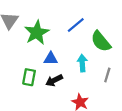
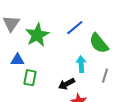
blue triangle: (51, 59) -> (17, 60), moved
black arrow: (54, 80) -> (66, 84), moved

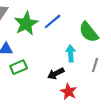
blue line: (75, 28) -> (53, 21), moved
green rectangle: (30, 78) -> (19, 67), turned 56

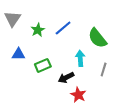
green star: (26, 24) -> (38, 30), size x0.6
green rectangle: (19, 67) -> (43, 65), moved

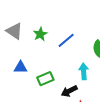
gray triangle: (12, 19) -> (14, 31), turned -30
green star: (38, 30) -> (40, 34), moved

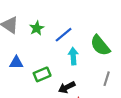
cyan arrow: (84, 71) -> (73, 56), moved

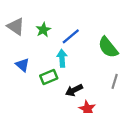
cyan arrow: (73, 56) -> (62, 58), moved
blue triangle: (16, 63) -> (22, 65), turned 40

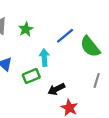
blue line: (71, 36) -> (65, 36), moved

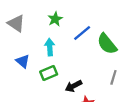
green star: (26, 29) -> (55, 19), moved
cyan arrow: (44, 58) -> (50, 47), moved

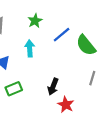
green rectangle: (49, 73) -> (14, 89), moved
black arrow: (73, 86) -> (53, 87), turned -42

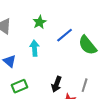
gray line: (92, 78) -> (85, 85), moved

